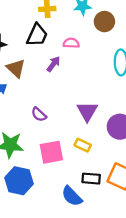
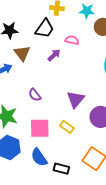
black rectangle: (91, 179) -> (61, 169), moved
blue semicircle: (72, 196) -> (39, 157), moved

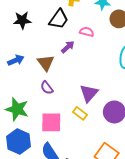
brown triangle: (22, 53) -> (46, 63), moved
yellow rectangle: (67, 127) -> (80, 113), moved

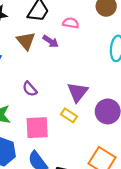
purple arrow: (68, 47) -> (51, 41), turned 80
brown triangle: (46, 63) -> (26, 41), moved

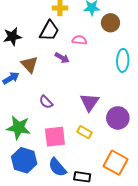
brown triangle: (26, 41) -> (30, 65), moved
yellow rectangle: (69, 115) -> (84, 132), moved

